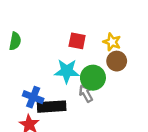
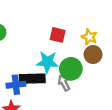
blue cross: (33, 97) -> (16, 85), turned -30
black rectangle: (52, 107) -> (32, 79), moved

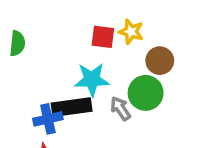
yellow star: (89, 37) -> (131, 32), moved
green circle: (71, 69) -> (146, 93), moved

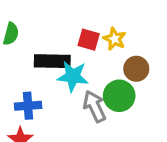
black rectangle: (72, 107) -> (52, 61), moved
gray arrow: (120, 108) -> (94, 106), size x1.4

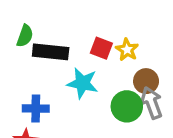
black rectangle: (52, 61) -> (51, 52), moved
gray arrow: (94, 106) -> (152, 103), moved

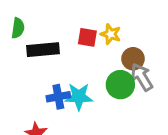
green semicircle: (25, 36) -> (18, 28), moved
cyan star: (83, 83) -> (79, 97), moved
blue cross: (36, 108) -> (58, 97), moved

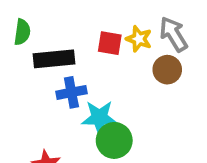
gray arrow: (142, 77) -> (173, 34), moved
green circle: (120, 85) -> (114, 140), moved
blue cross: (58, 97) -> (71, 92), moved

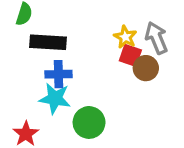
red square: (110, 43) -> (130, 55), moved
cyan star: (99, 118) -> (55, 98), moved

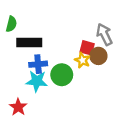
yellow star: (125, 37) -> (82, 60), moved
green circle: (89, 122) -> (62, 75), moved

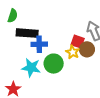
blue cross: (38, 64) -> (39, 44), moved

